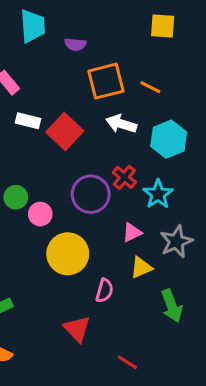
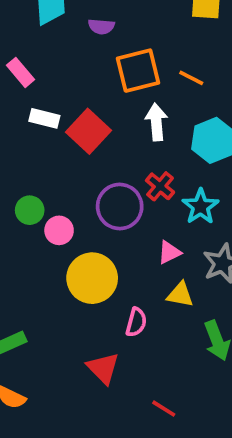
white arrow: (121, 124) -> (156, 122), turned 68
yellow triangle: (141, 268) -> (180, 295), turned 35

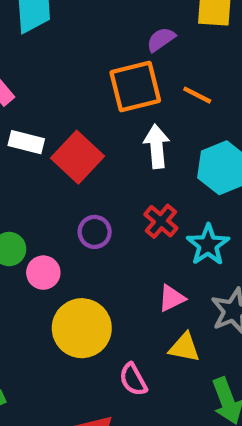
purple semicircle: (101, 27) -> (161, 39), moved, turned 140
purple circle: (120, 206) -> (95, 232), moved, size x0.6
pink semicircle: (136, 322) -> (133, 379), turned 136

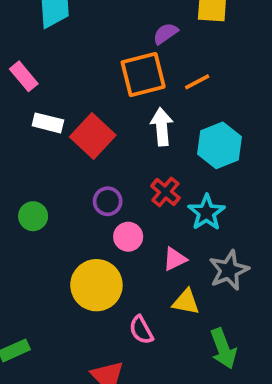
orange line: (197, 95) -> (197, 82), turned -55
pink circle: (43, 273) -> (128, 237), moved

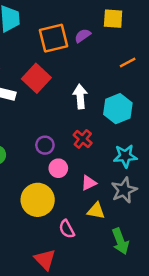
orange square: (143, 74) -> (53, 38), moved
orange line: (197, 82) -> (128, 62), moved
red square: (93, 136) -> (36, 78), moved
cyan star: (206, 212) -> (125, 156), moved, turned 30

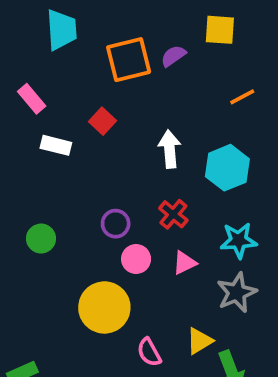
red square: (36, 78) -> (103, 121), size x0.6
pink triangle: (89, 183) -> (185, 263), moved
yellow triangle: (96, 211) -> (199, 341), moved, turned -42

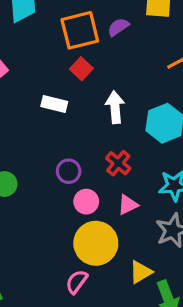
red square: (103, 121) -> (81, 69), moved
white rectangle: (56, 145) -> (54, 104), moved
yellow circle: (104, 307) -> (96, 243), moved
pink semicircle: (149, 352) -> (77, 282), moved, turned 65

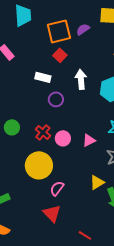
red cross: (118, 163) -> (43, 132), moved
purple circle: (69, 171) -> (56, 99), moved
yellow circle: (96, 243) -> (39, 165), moved

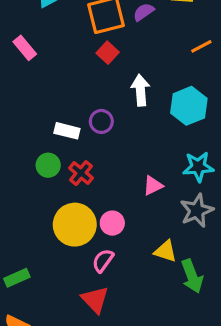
white rectangle: (43, 77) -> (67, 131), moved
green circle: (12, 127) -> (48, 165), moved
pink circle: (63, 138) -> (112, 223), moved
yellow triangle: (97, 182) -> (165, 251), turned 49

